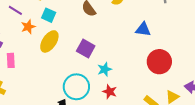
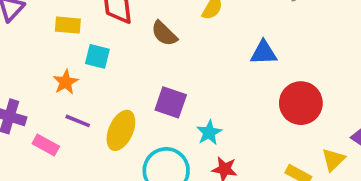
purple line: (15, 10) -> (78, 121), moved
yellow ellipse: (49, 41) -> (121, 130), moved
pink rectangle: (11, 60) -> (46, 145), turned -48

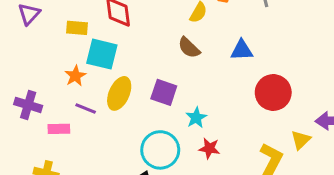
brown semicircle: (164, 34) -> (189, 48), moved
cyan square: (97, 56) -> (102, 54), size x1.5
yellow ellipse: (121, 130) -> (119, 93), moved
pink rectangle: (46, 145) -> (59, 129), turned -30

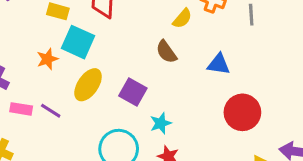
purple line: (86, 108) -> (51, 111), moved

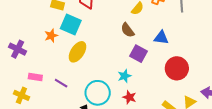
purple square: (133, 92) -> (138, 54), moved
pink rectangle: (21, 109) -> (35, 77), moved
purple line: (51, 111) -> (61, 83), moved

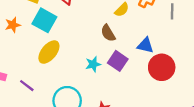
orange star: (51, 36) -> (13, 25), moved
red circle: (177, 68) -> (162, 67), moved
cyan star: (124, 76) -> (93, 64), moved

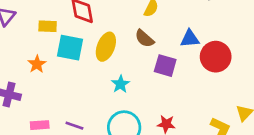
yellow ellipse: (49, 52) -> (106, 47), moved
cyan star: (93, 64) -> (120, 84), moved

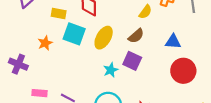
brown semicircle: (144, 39) -> (136, 36), turned -91
red circle: (216, 57) -> (183, 71), moved
purple square: (165, 66) -> (132, 61), moved

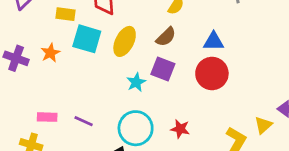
purple cross: (18, 64) -> (16, 58), moved
red circle: (183, 71) -> (212, 74), moved

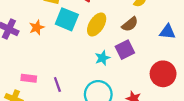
purple square: (163, 69) -> (125, 50), turned 36
red circle: (212, 74) -> (163, 74), moved
purple line: (84, 121) -> (57, 85), turned 40

